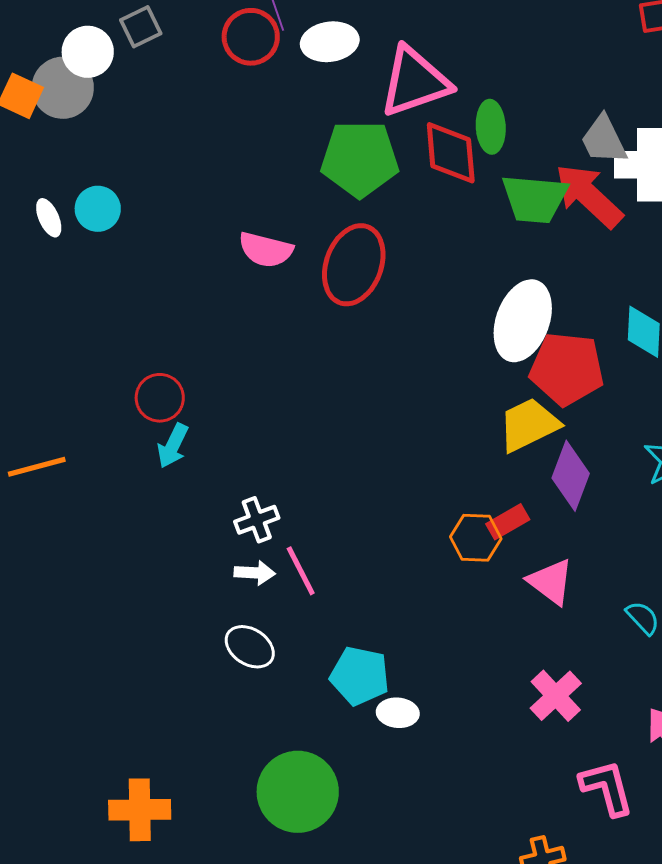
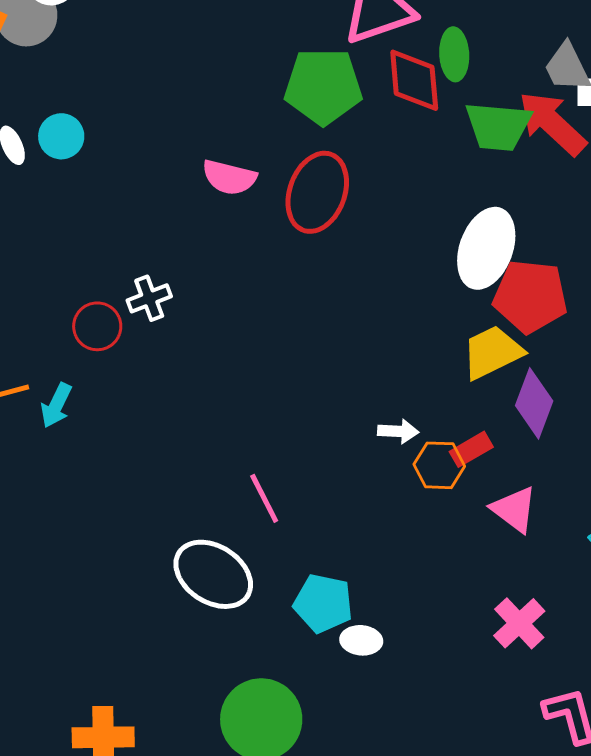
red circle: (160, 398) -> (97, 326), moved
cyan arrow: (173, 446) -> (56, 405), moved
white cross: (257, 520) -> (149, 298), moved
white arrow: (255, 573) -> (398, 431), moved
white ellipse: (250, 647) -> (213, 574), size x1.6

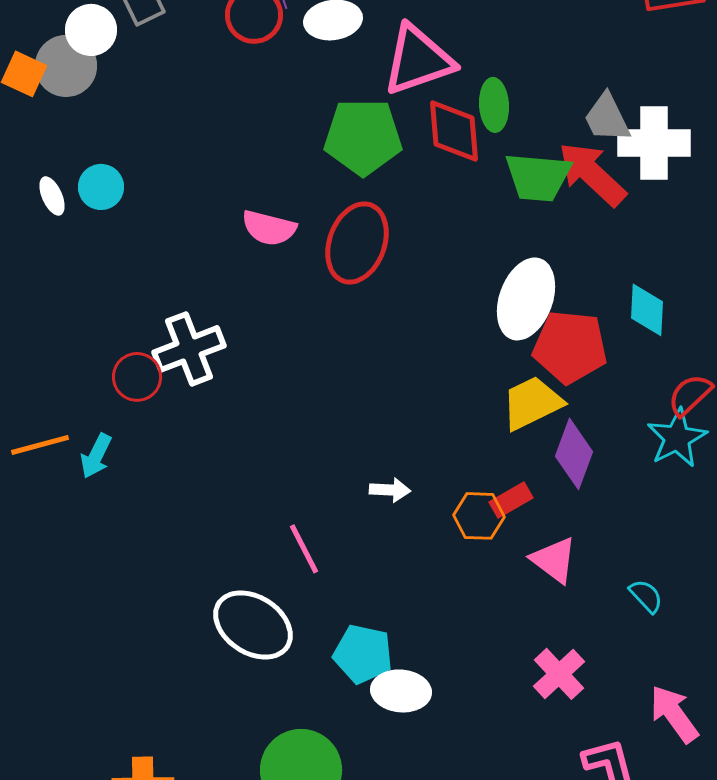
white cross: (149, 298) -> (189, 349), size x1.6
white arrow: (398, 431) -> (390, 490), moved
white ellipse: (361, 640) -> (401, 691), size x1.4

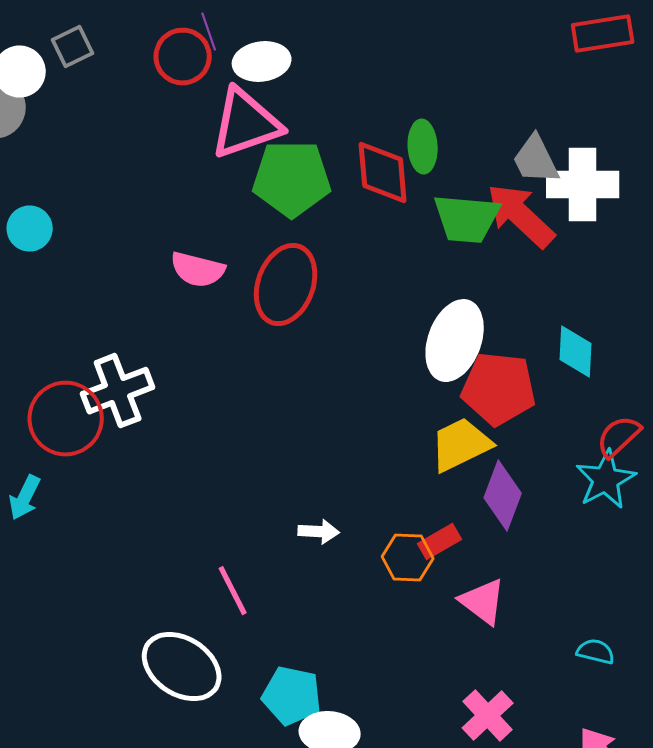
pink triangle: (418, 60) -> (246, 124), moved
red circle: (137, 377) -> (66, 419), size x1.5
cyan semicircle: (646, 596) -> (596, 652), moved, turned -33

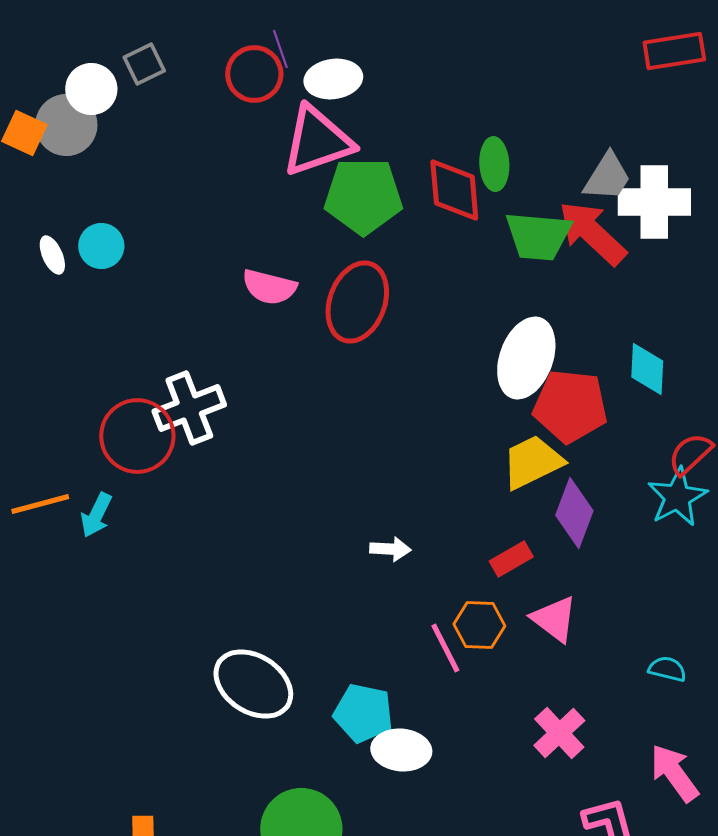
gray trapezoid: (536, 160) -> (607, 177), turned -122
orange hexagon: (408, 558) -> (479, 625), moved
pink line: (233, 591) -> (445, 648), moved

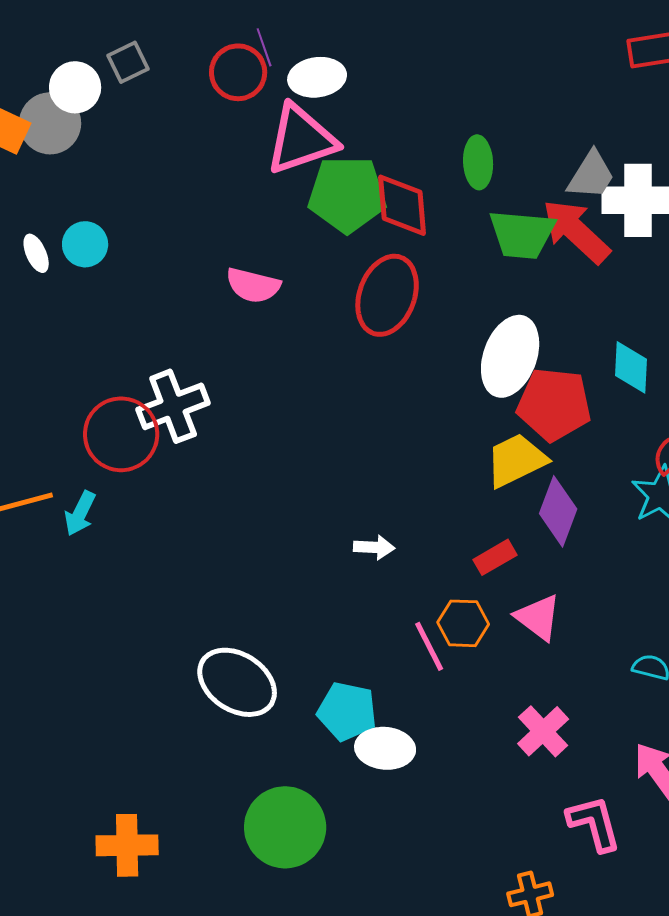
red diamond: (454, 190) -> (402, 205), moved
red ellipse: (357, 302) -> (387, 295), moved

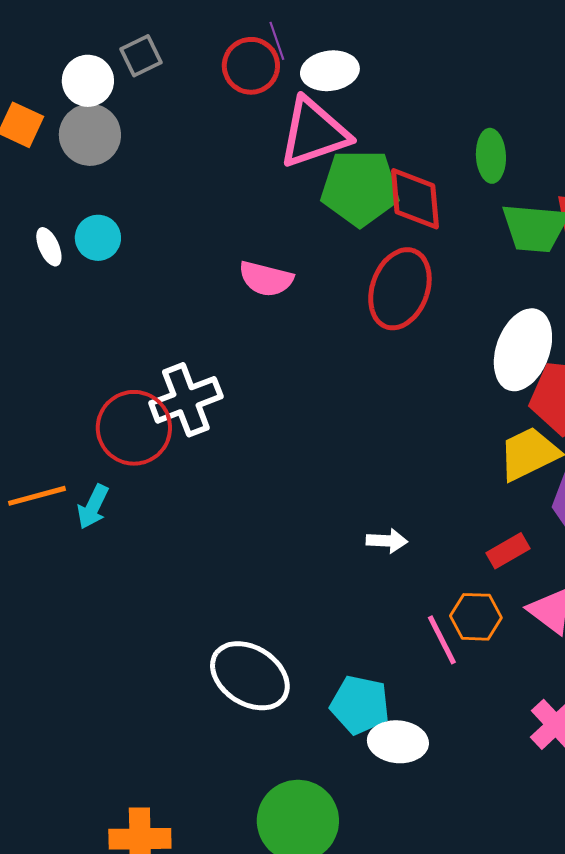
gray circle: (50, 123) -> (90, 135), moved

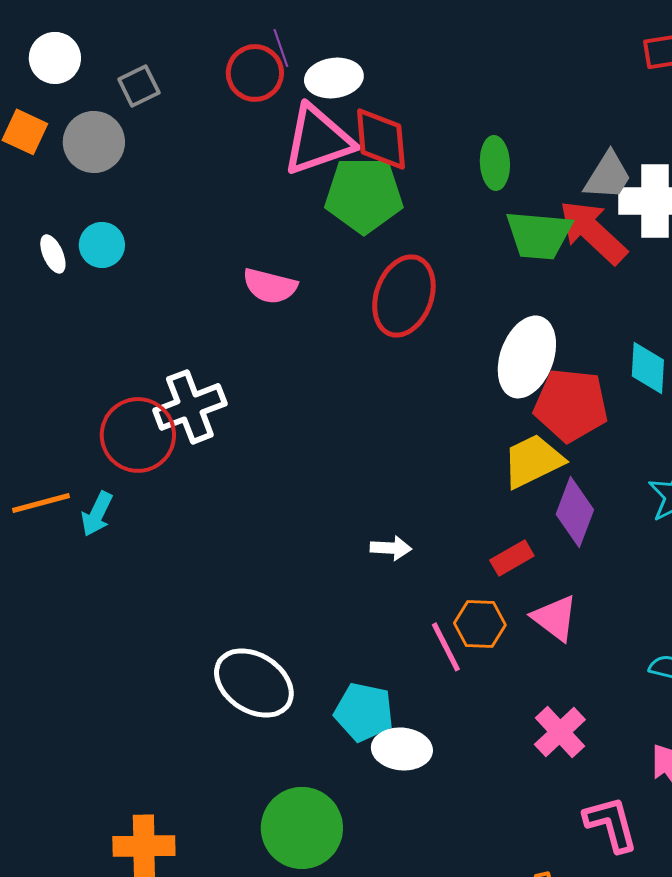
gray square: (141, 56) -> (139, 86), moved
white circle: (88, 81) -> (55, 58), moved
red diamond: (415, 199) -> (381, 139), moved

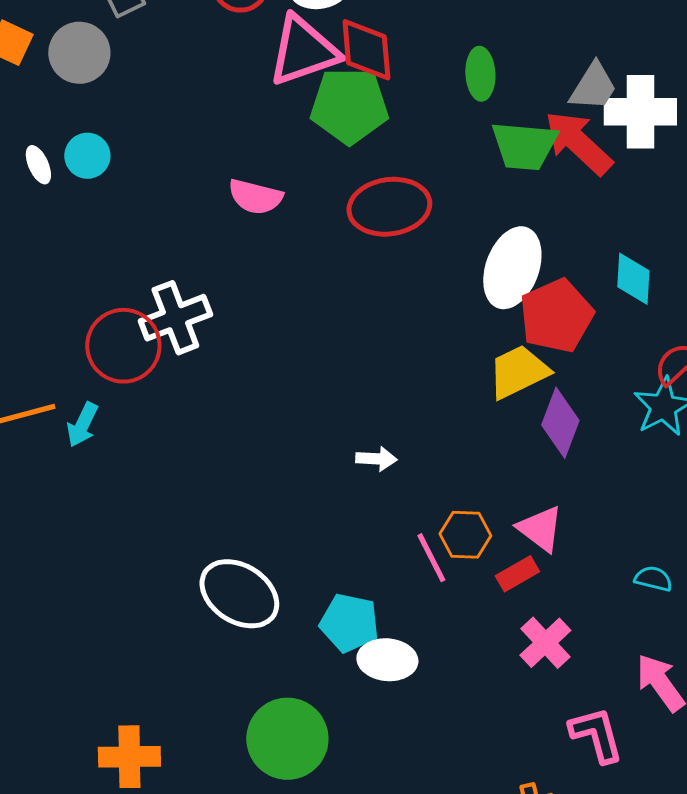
red ellipse: (404, 296) -> (389, 207), turned 62
red pentagon: (571, 405) -> (556, 316), turned -30
red rectangle: (512, 558) -> (517, 574), moved

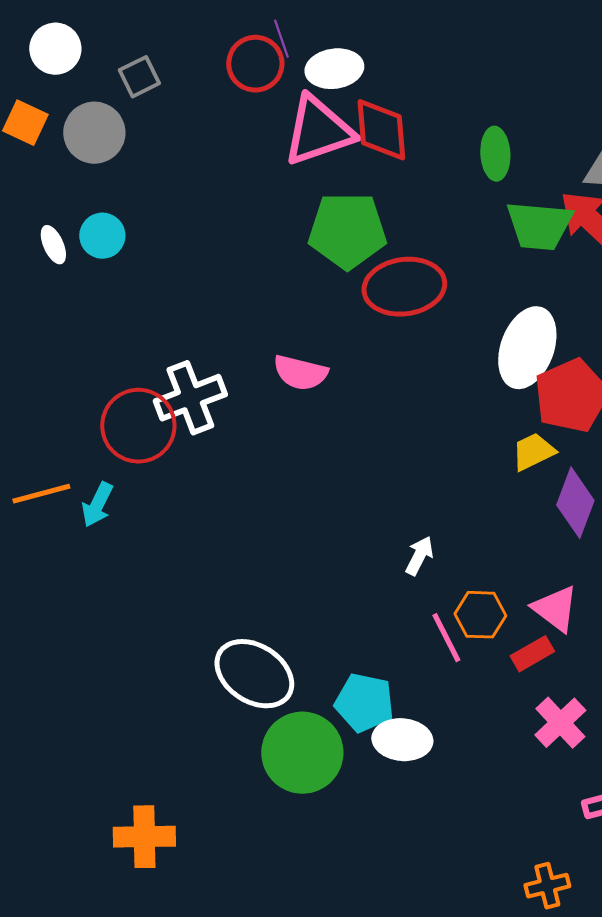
green pentagon: (349, 106) -> (347, 231), moved
pink semicircle: (255, 197) -> (300, 373), moved
yellow trapezoid: (518, 372) -> (533, 452), size x0.7
white arrow: (376, 459) -> (419, 556), moved, turned -66
green circle: (287, 739) -> (302, 753), moved

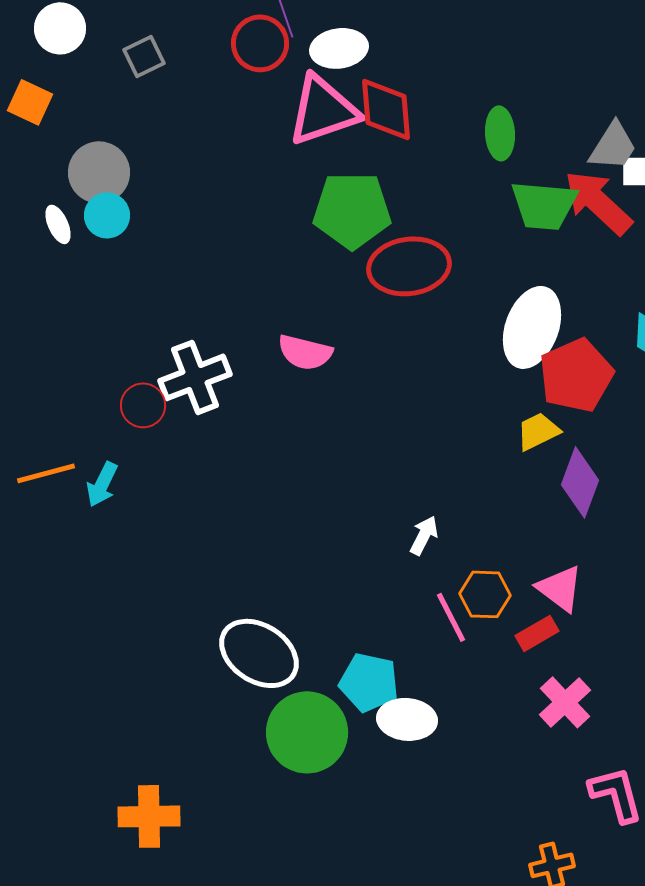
gray circle: (94, 133) -> (99, 172), moved
red circle: (138, 426) -> (143, 405), size x0.6

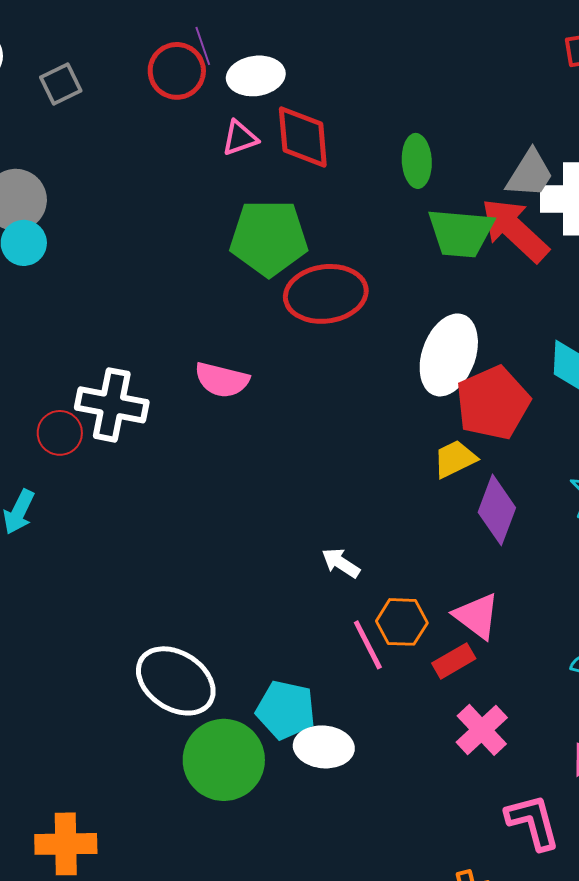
pink triangle: (323, 110) -> (240, 138), size x0.5
white cross: (195, 377) -> (112, 405), turned 32
white arrow: (424, 535) -> (341, 563), turned -84

